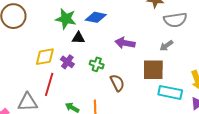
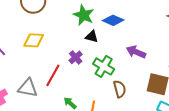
yellow diamond: (45, 57) -> (34, 40), moved
green cross: (97, 64) -> (104, 66), size x1.5

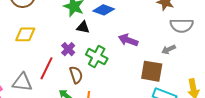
brown semicircle: (120, 89) -> (76, 75), moved

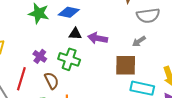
black triangle: (83, 27) -> (75, 34), moved

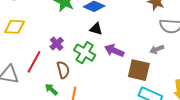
purple arrow: (98, 38) -> (114, 51), moved

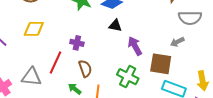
purple cross: (57, 44) -> (77, 43), turned -32
purple arrow: (114, 51) -> (135, 46), turned 42
green cross: (85, 53) -> (128, 77), moved

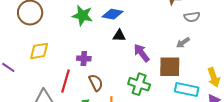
gray semicircle: (190, 18) -> (192, 17), size x0.7

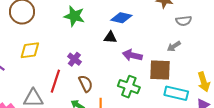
blue diamond: (112, 14) -> (121, 18), moved
purple arrow: (142, 53) -> (132, 55), turned -42
purple cross: (84, 58) -> (74, 59), turned 32

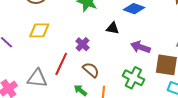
black triangle: (110, 37) -> (113, 28), moved
brown semicircle: (86, 84) -> (91, 70), turned -30

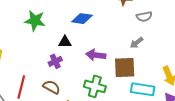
purple cross: (83, 44) -> (55, 61), moved, turned 32

